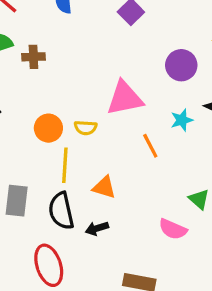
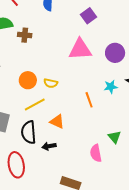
pink triangle: (125, 98) -> (80, 49), moved
yellow line: (65, 165) -> (35, 105), turned 50
pink semicircle: (173, 229) -> (96, 153), turned 48

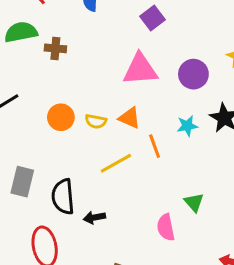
yellow line: (35, 105) -> (116, 163), moved
orange triangle: (57, 121) -> (130, 118), moved

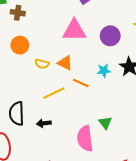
orange circle: (61, 117) -> (20, 45), moved
orange line: (155, 146) -> (81, 83), turned -49
black arrow: (94, 217) -> (44, 123), moved
pink semicircle: (166, 227) -> (85, 139), size x1.4

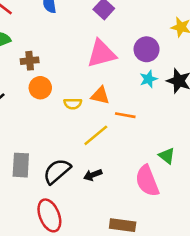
brown cross: (18, 13) -> (30, 61), moved
cyan star: (104, 71) -> (148, 79), moved
black semicircle: (17, 113) -> (57, 171), turned 65

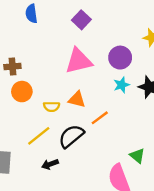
orange line: (125, 115) -> (100, 118), turned -48
yellow line: (96, 135) -> (39, 136), moved
black semicircle: (57, 171) -> (71, 136), moved
black arrow: (93, 175) -> (50, 164), moved

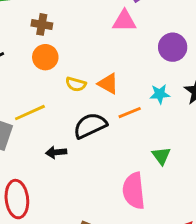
pink triangle: (79, 61) -> (124, 21), moved, size x0.7
cyan star: (122, 85) -> (160, 94), moved
yellow line: (39, 136) -> (30, 113), moved
green triangle: (137, 156) -> (161, 156), moved

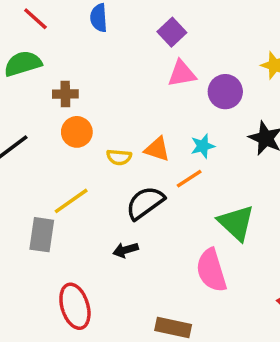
pink triangle: (124, 21) -> (182, 74), moved
cyan star: (160, 94) -> (203, 146), moved
black arrow: (56, 152) -> (126, 250), moved
green triangle: (161, 156) -> (236, 223), size x1.6

